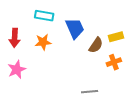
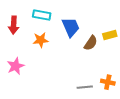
red arrow: (15, 38) -> (14, 25), moved
orange cross: (114, 62) -> (108, 82), moved, turned 32

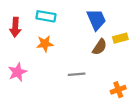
blue trapezoid: (71, 27) -> (96, 20), moved
orange cross: (108, 82) -> (118, 90), turned -32
gray line: (85, 87) -> (77, 74), moved

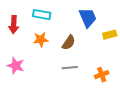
brown semicircle: (100, 47) -> (69, 43), moved
pink star: (17, 72) -> (16, 66), turned -30
orange cross: (118, 90) -> (102, 75), moved

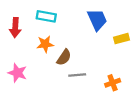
brown semicircle: (69, 43) -> (64, 57), moved

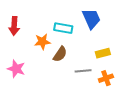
cyan rectangle: (46, 16) -> (63, 28), moved
yellow rectangle: (121, 39) -> (103, 53), moved
gray line: (77, 75) -> (83, 71), moved

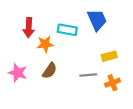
red arrow: (14, 26) -> (29, 28), moved
brown semicircle: (60, 54) -> (50, 71), moved

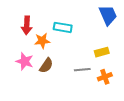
blue trapezoid: (97, 20) -> (108, 15), moved
pink star: (18, 73) -> (25, 61), moved

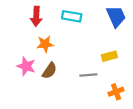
red arrow: (27, 25) -> (36, 16), moved
cyan rectangle: (63, 27) -> (72, 16), moved
orange cross: (105, 77) -> (116, 92), moved

